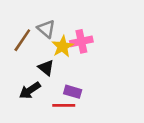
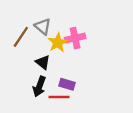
black arrow: (30, 90) -> (39, 87), moved, turned -36

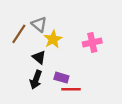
pink cross: (75, 38) -> (92, 42), moved
red line: (59, 97) -> (71, 89), moved

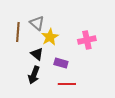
brown line: (19, 34) -> (18, 32), turned -30
purple rectangle: (61, 78) -> (61, 63), moved

